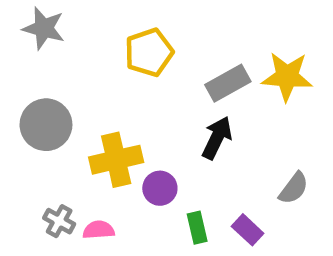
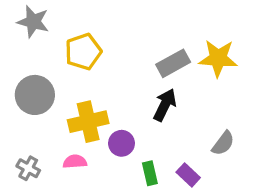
yellow pentagon: (149, 52) -> (83, 52), moved
gray cross: (59, 221) -> (28, 168), moved
pink semicircle: (99, 230) -> (75, 162), moved

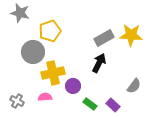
gray circle: (35, 95) -> (33, 52), moved
green rectangle: (150, 173) -> (90, 104), turned -40

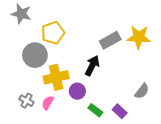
black arrow: (99, 63) -> (92, 66), moved
pink semicircle: (45, 97) -> (48, 103), turned -56
gray cross: (17, 101) -> (26, 101), moved

